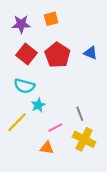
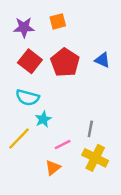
gray line: (80, 114) -> (90, 129), turned 32
orange triangle: (47, 148) -> (53, 168), turned -48

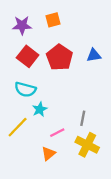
blue triangle: (102, 60) -> (94, 55), turned -32

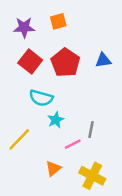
cyan semicircle: (25, 89) -> (41, 98), moved
cyan star: (40, 109) -> (56, 120), moved
pink line: (57, 133) -> (73, 144), moved
yellow cross: (87, 145) -> (92, 176), moved

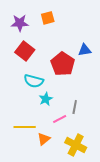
red pentagon: (65, 63) -> (63, 64), moved
yellow line: (19, 139) -> (25, 127), moved, turned 45

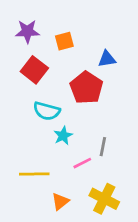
orange square: (48, 18) -> (64, 41), moved
blue triangle: (85, 50) -> (107, 59), moved
orange triangle: (44, 139) -> (60, 201), moved

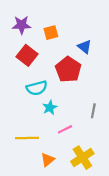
blue triangle: (107, 59) -> (85, 47), turned 48
cyan semicircle: (47, 111) -> (37, 88), turned -30
gray line: (103, 147) -> (93, 111), moved
yellow cross: (104, 199) -> (82, 158), turned 30

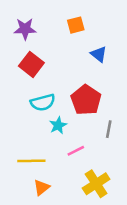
orange square: (51, 33) -> (76, 25), moved
red pentagon: (68, 70) -> (86, 100), moved
orange triangle: (48, 160) -> (42, 188), moved

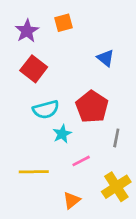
orange square: (76, 25) -> (64, 23), moved
purple star: (25, 29) -> (27, 31), turned -30
yellow cross: (96, 184) -> (116, 187), moved
orange triangle: (42, 188) -> (72, 200), moved

